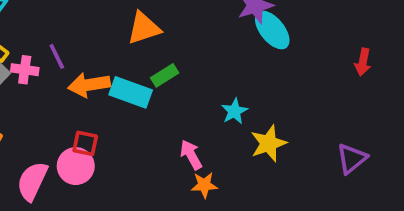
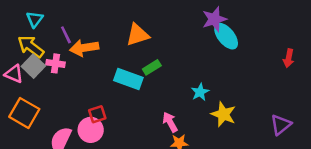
purple line: (57, 56) -> (66, 35), moved
orange arrow: (89, 85) -> (84, 48), moved
red square: (85, 143) -> (97, 114), turned -30
yellow star: (268, 143) -> (223, 114), turned -30

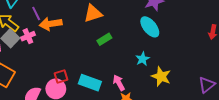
cyan ellipse: (226, 36) -> (150, 27), moved
pink cross: (56, 63) -> (28, 36), turned -32
cyan rectangle: (128, 79) -> (90, 83), moved

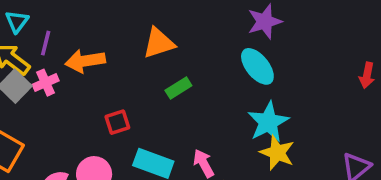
purple line: (36, 13) -> (46, 43), moved, turned 40
cyan star: (143, 59) -> (268, 122), moved, size x1.6
red square: (61, 76) -> (117, 122), moved

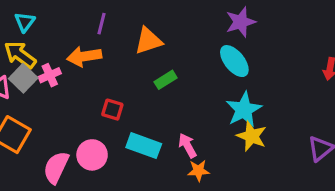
purple line: (46, 43) -> (101, 24), moved
red square: (117, 122) -> (112, 110), turned 35

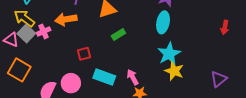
cyan ellipse: (234, 61) -> (163, 22), turned 50
red square: (112, 110) -> (84, 54), turned -32

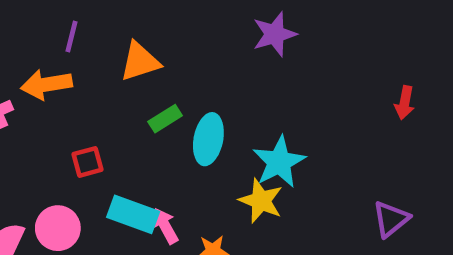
cyan ellipse: (163, 22) -> (208, 139), moved
yellow star: (174, 71) -> (261, 201), moved
pink arrow: (133, 77) -> (165, 226), moved

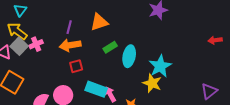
purple line: (72, 37) -> (69, 27), moved
orange arrow: (46, 84) -> (70, 45), moved
red arrow: (405, 103) -> (215, 40), turned 72

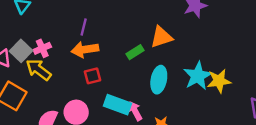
orange triangle: (99, 22) -> (161, 37), moved
yellow arrow: (17, 31) -> (39, 70), moved
cyan ellipse: (129, 56) -> (159, 80), moved
yellow star: (152, 83) -> (219, 81), moved, turned -30

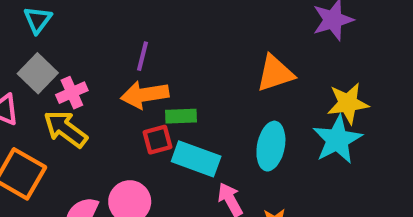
gray square: (21, 51) -> (38, 73), moved
green rectangle: (135, 52) -> (181, 116), moved, turned 30
yellow star: (219, 81) -> (348, 103), moved
cyan rectangle: (117, 105) -> (196, 159), moved

